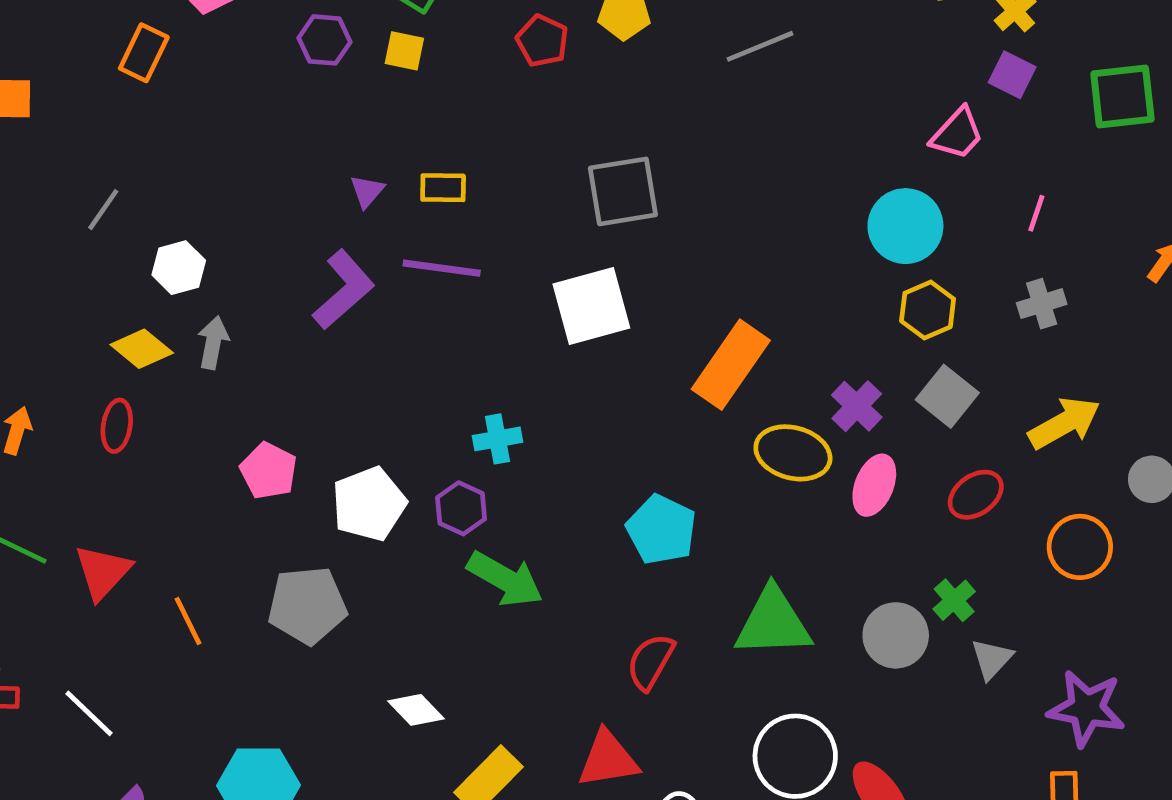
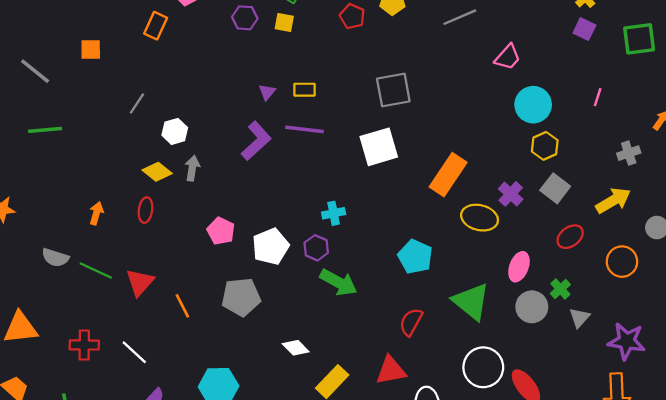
pink trapezoid: (957, 134) -> (508, 57), moved
gray cross: (1042, 304) -> (629, 153), moved
pink ellipse: (874, 485) -> (519, 267), moved
green triangle: (773, 623) -> (471, 302), turned 42

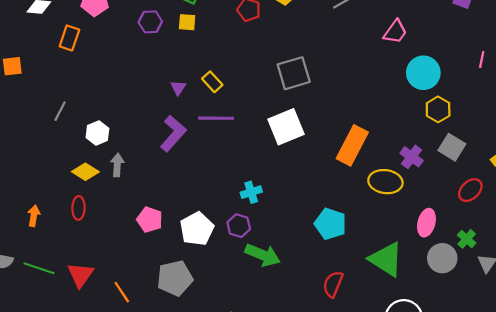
yellow rectangle: (305, 90) -> (212, 82), turned 54

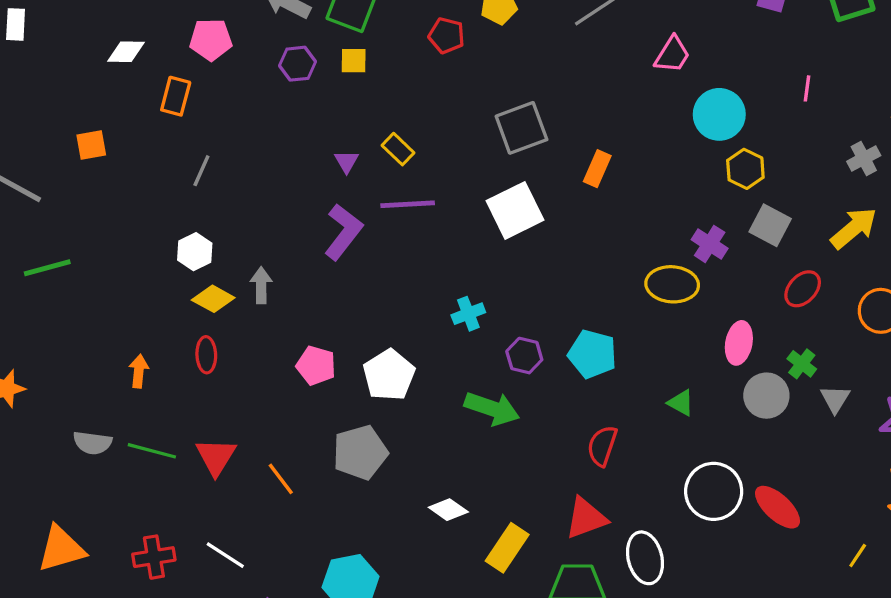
gray line: (60, 111) -> (201, 171), moved
white hexagon: (97, 133) -> (195, 252), moved
orange rectangle: (352, 145) -> (597, 169), moved, size x0.6
purple hexagon: (239, 226) -> (524, 356), moved
green triangle: (386, 259) -> (681, 403), size x0.5

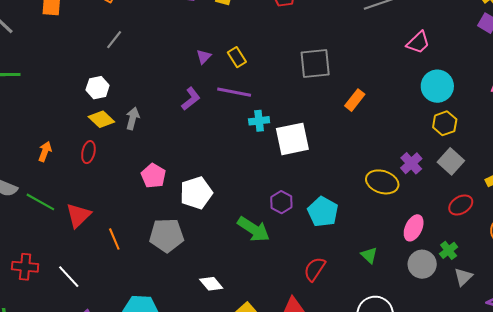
white square: (515, 210) -> (292, 139), moved
purple L-shape: (343, 232) -> (191, 99), size x0.7
cyan cross: (468, 314) -> (259, 121), moved

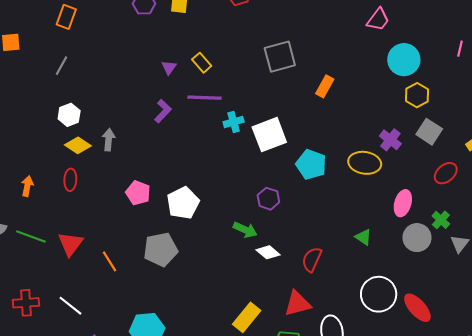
gray line: (114, 40) -> (61, 66), moved
cyan pentagon: (323, 212) -> (311, 164), moved
green arrow: (254, 229) -> (245, 230), size x0.7
white diamond: (211, 284) -> (268, 252), moved

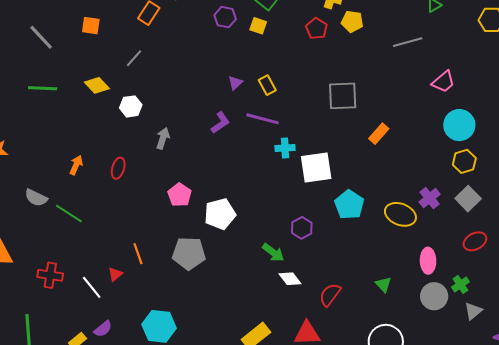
yellow diamond: (78, 145) -> (97, 85), moved
pink ellipse: (403, 203) -> (428, 261), turned -30
red triangle: (70, 244) -> (115, 274), moved, size x0.6

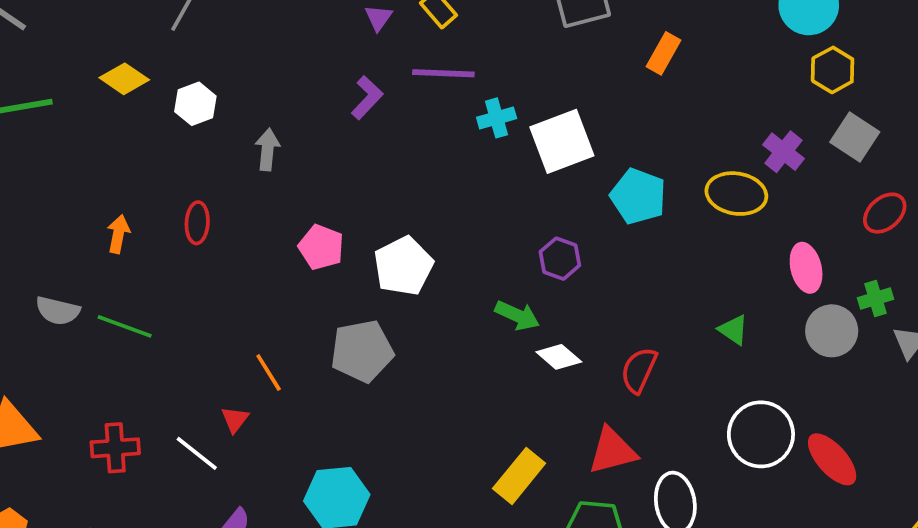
green cross: (460, 285) -> (876, 299), turned 30

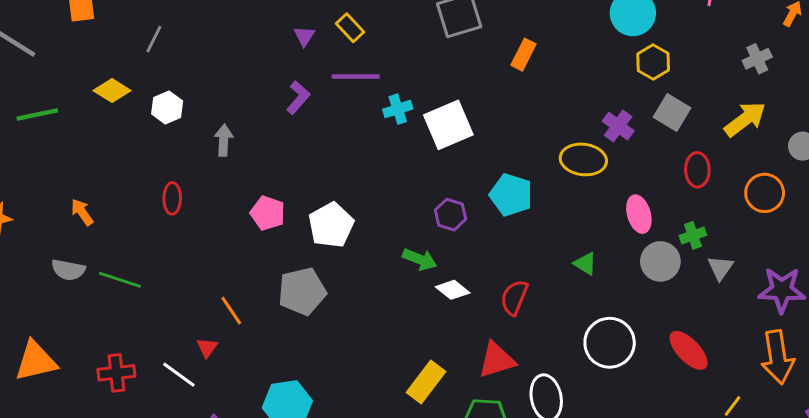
cyan pentagon: (638, 196) -> (511, 195), moved
red ellipse: (885, 213) -> (697, 170), turned -48
orange arrow: (118, 234) -> (82, 212), moved, turned -44
red ellipse: (832, 459) -> (688, 350), moved

